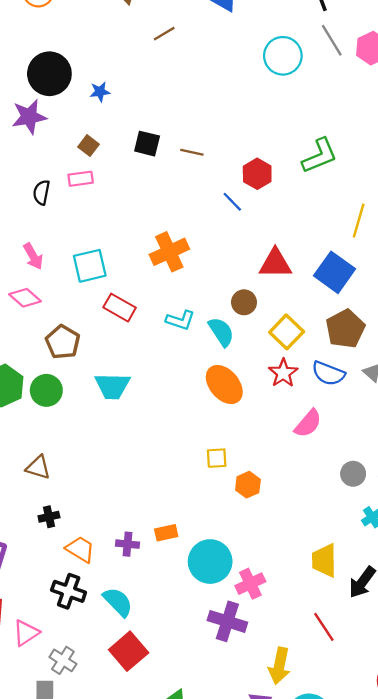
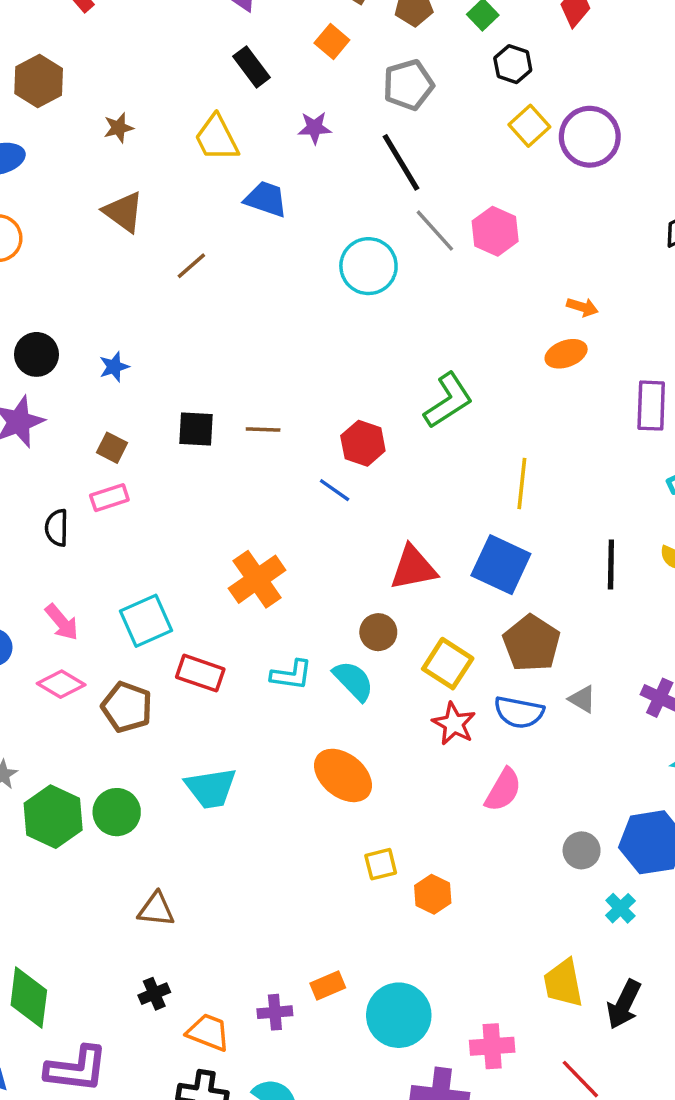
black circle: (49, 74) -> (36, 354), size x0.7
brown pentagon: (63, 342) -> (127, 707), moved
orange ellipse: (224, 385) -> (343, 775), moved
brown triangle: (38, 467) -> (156, 909), moved
pink cross: (250, 584) -> (492, 1046), moved, turned 32

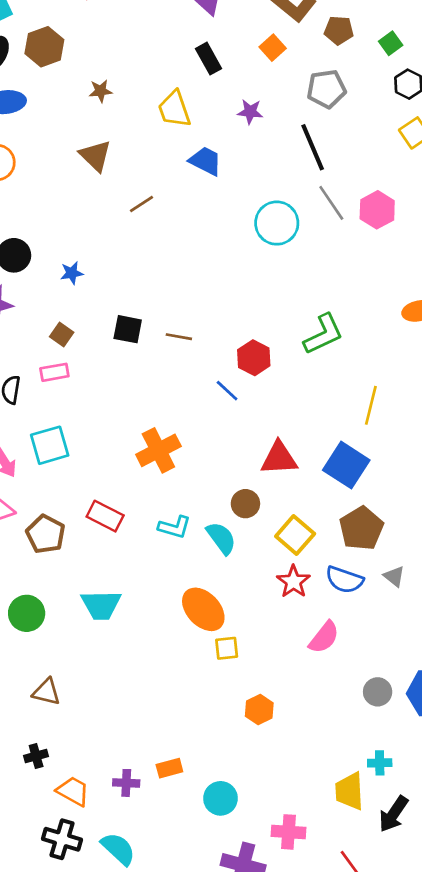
cyan square: (146, 621) -> (50, 445), moved
yellow square: (381, 864) -> (227, 648), moved
cyan cross: (620, 908) -> (380, 763), moved, turned 35
cyan circle: (399, 1015) -> (220, 798), size x0.7

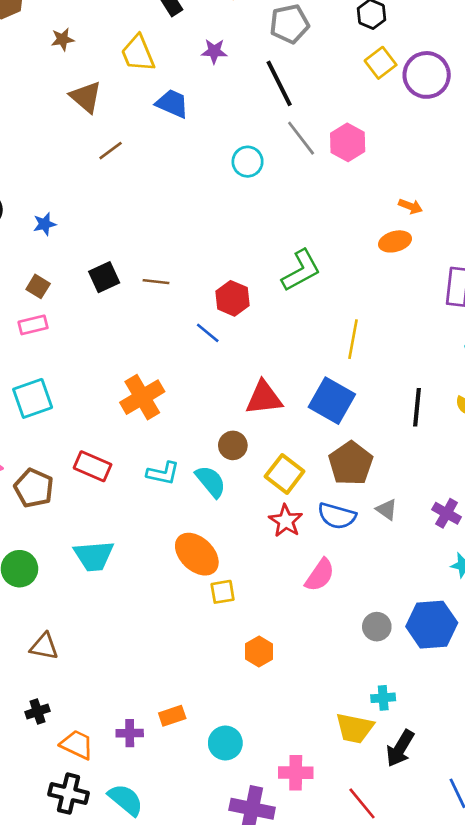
brown triangle: (95, 156) -> (86, 97), moved
cyan circle: (277, 223) -> (248, 162), size x0.7
black square: (128, 329) -> (104, 277), turned -32
yellow trapezoid: (350, 791) -> (355, 728), turned -72

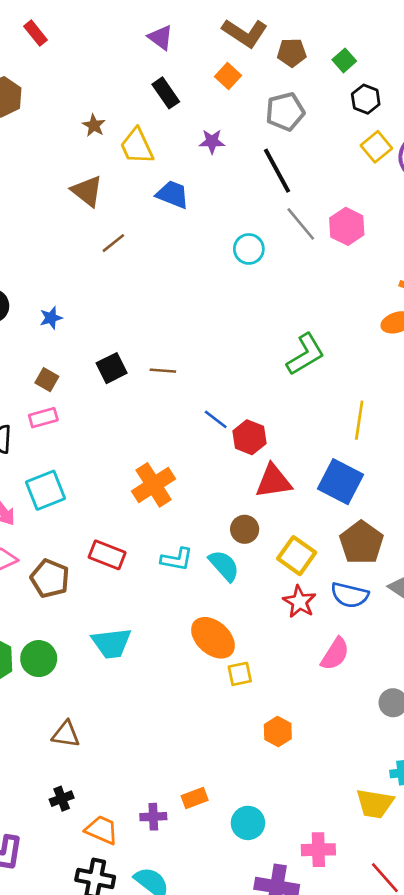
brown star: (63, 39) -> (94, 125), moved, turned -30
red hexagon: (232, 298) -> (249, 437), moved

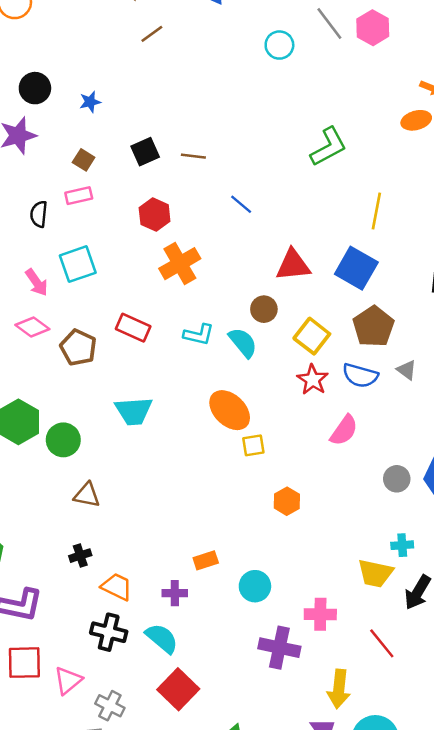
red hexagon: (249, 437) -> (155, 215), moved
green circle: (39, 659) -> (63, 440), moved
purple cross: (153, 817) -> (175, 593), moved

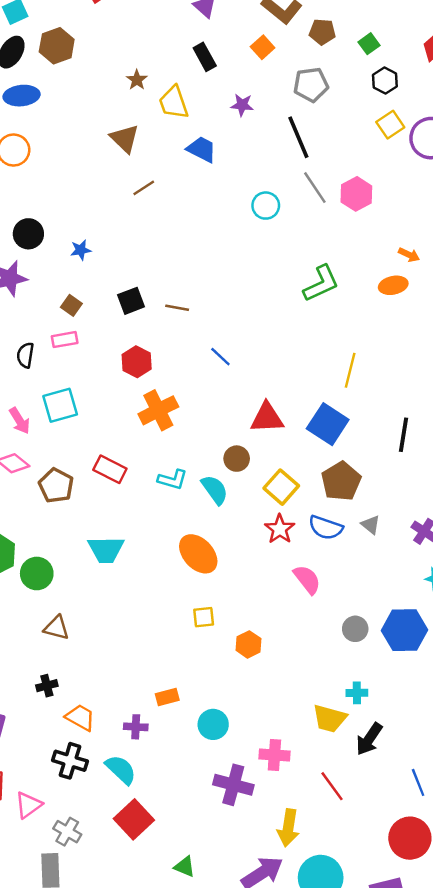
green L-shape: (329, 147) -> (321, 284), moved
pink semicircle: (344, 430) -> (307, 579), turned -76
yellow square: (253, 445) -> (204, 617), moved

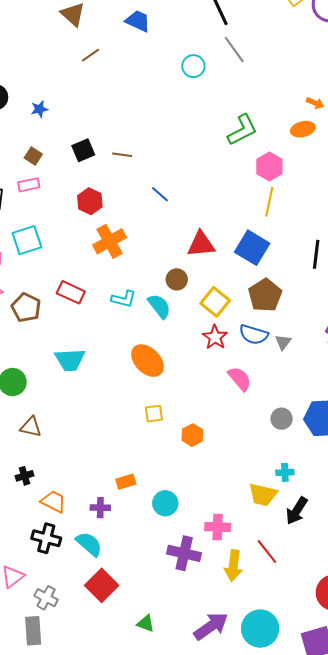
pink hexagon: (356, 194) -> (269, 167), moved
gray triangle: (371, 525) -> (283, 342), moved, turned 30
yellow arrow: (288, 828) -> (233, 566), moved

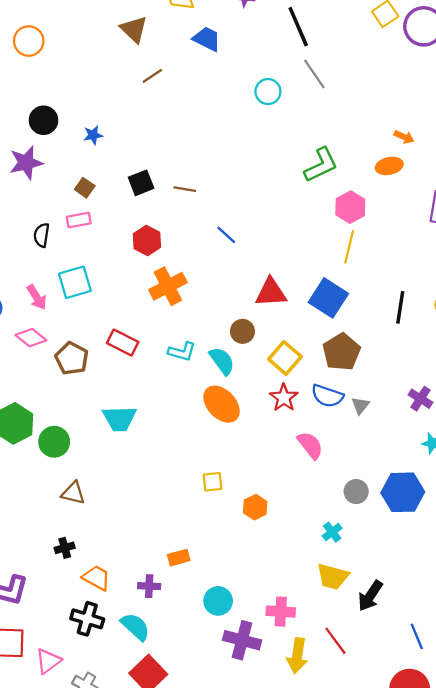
orange ellipse: (147, 361) -> (221, 404), moved
cyan cross: (285, 472) -> (332, 532), moved, turned -36
cyan circle: (165, 503) -> (218, 601), moved

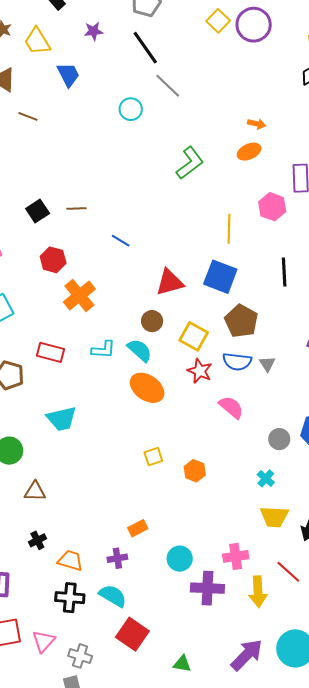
blue trapezoid: (207, 39) -> (68, 75), turned 48
brown line: (152, 76) -> (28, 116), turned 66
pink hexagon: (350, 207) -> (272, 207), moved

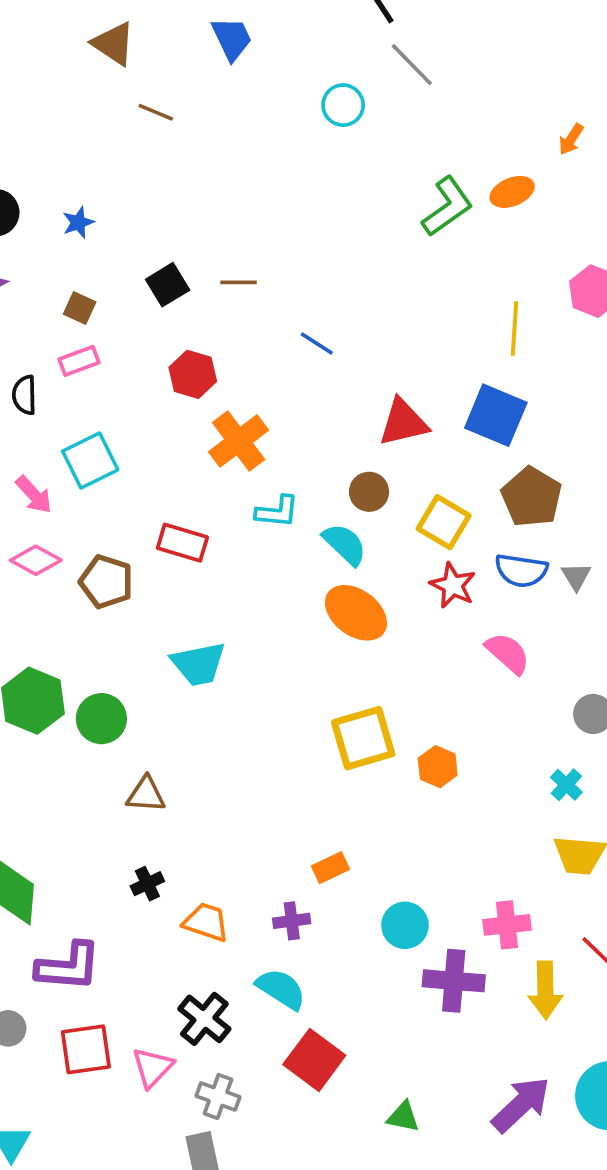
orange arrow: (257, 124) -> (571, 139), turned 108
orange ellipse: (249, 152) -> (512, 192), moved
cyan L-shape: (103, 350) -> (277, 512), moved
yellow square: (153, 457) -> (363, 738), size x1.8
black cross: (70, 598) -> (204, 1019), moved, turned 32

